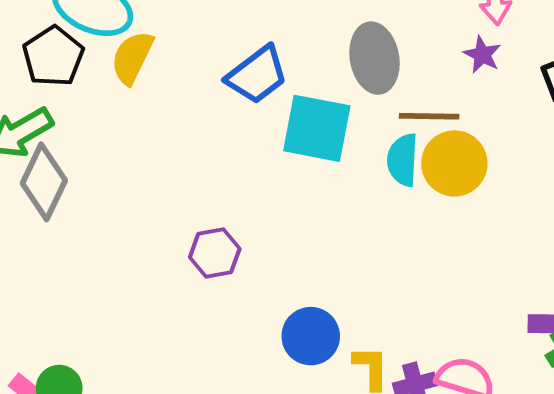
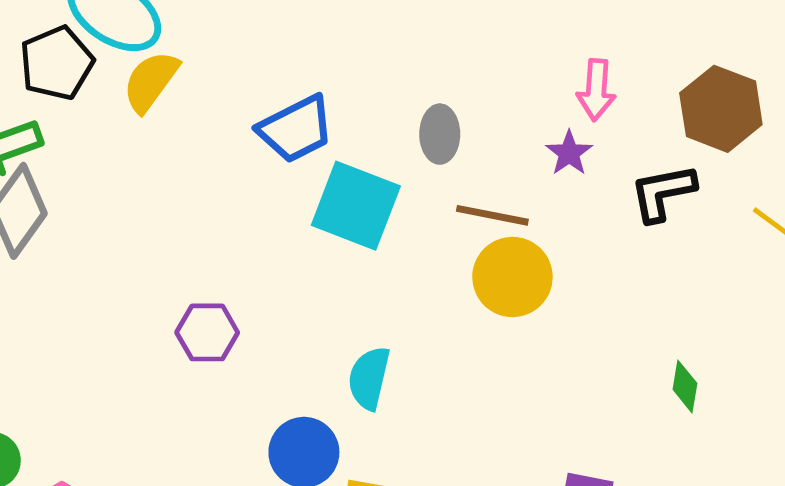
gray ellipse: (374, 58) -> (440, 134), size x0.7
cyan semicircle: (403, 160) -> (369, 378), moved

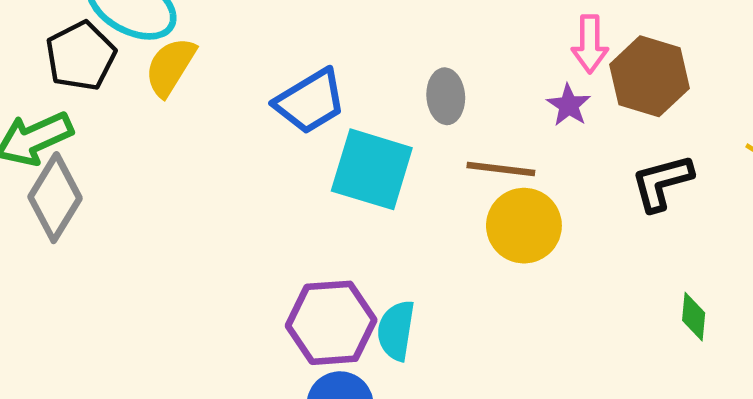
brown hexagon: (721, 109) -> (649, 76), moved
black L-shape: (663, 193) -> (662, 183), moved
purple hexagon: (207, 332) -> (331, 323), moved, size x1.5

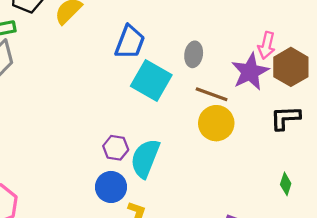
blue trapezoid: (310, 101) -> (130, 42), turned -51
purple star: (569, 105) -> (250, 72), size x1.8
purple hexagon: (331, 323) -> (116, 148), size x0.6
cyan semicircle: (396, 330) -> (145, 158), size x1.4

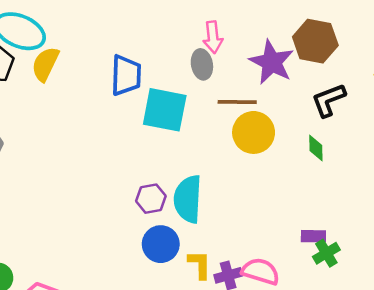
pink arrow: (267, 45) -> (213, 37), moved
green diamond: (286, 184) -> (316, 148), moved

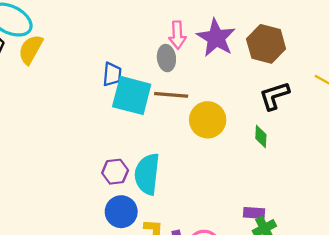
purple star: (272, 62) -> (216, 38), moved
blue trapezoid: (126, 75) -> (112, 74), moved, size x0.7
brown line: (237, 102) -> (171, 95), moved

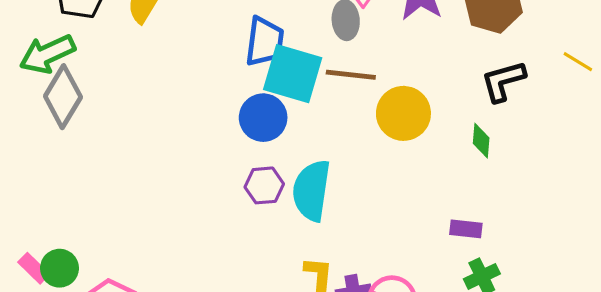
blue trapezoid: (112, 74) -> (265, 42), size x1.4
blue circle: (121, 212) -> (263, 118), moved
purple rectangle: (254, 213) -> (466, 229), moved

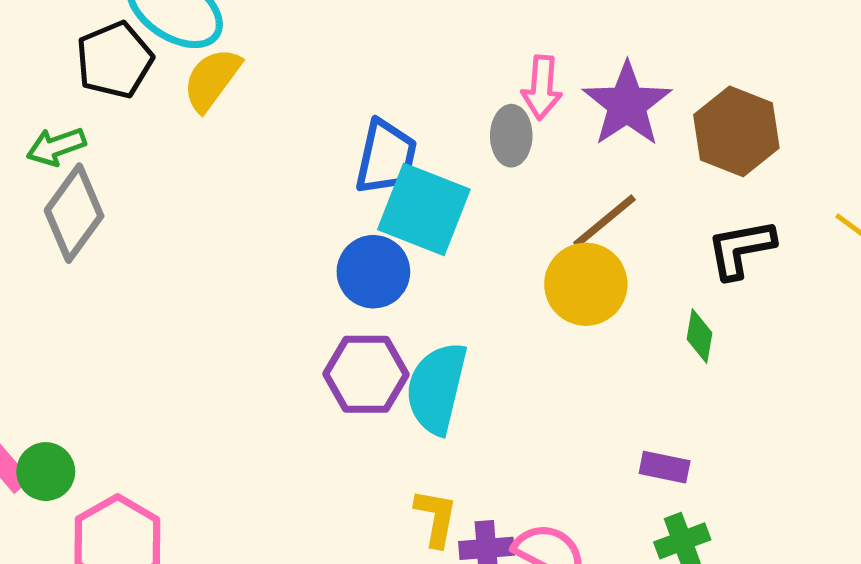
green arrow: (47, 54) -> (56, 147), size x0.7
brown line: (351, 75) -> (605, 221), moved, turned -51
purple hexagon: (264, 185) -> (366, 374), size x1.4

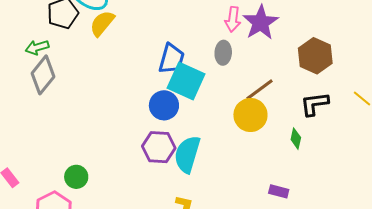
pink arrow: (542, 88) -> (233, 19), moved
purple star: (627, 104) -> (261, 23), moved
green circle: (46, 472) -> (76, 177), moved

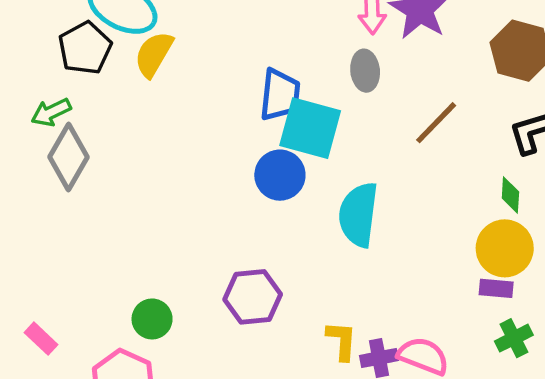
yellow circle: (250, 115) -> (505, 248), moved
purple hexagon: (159, 147) -> (253, 297), moved
cyan semicircle: (187, 154) -> (358, 215), moved

